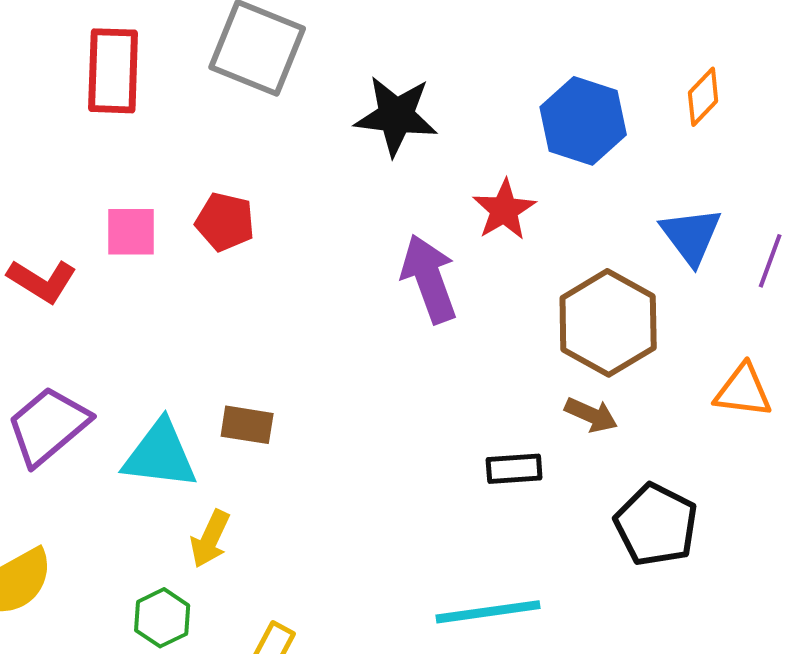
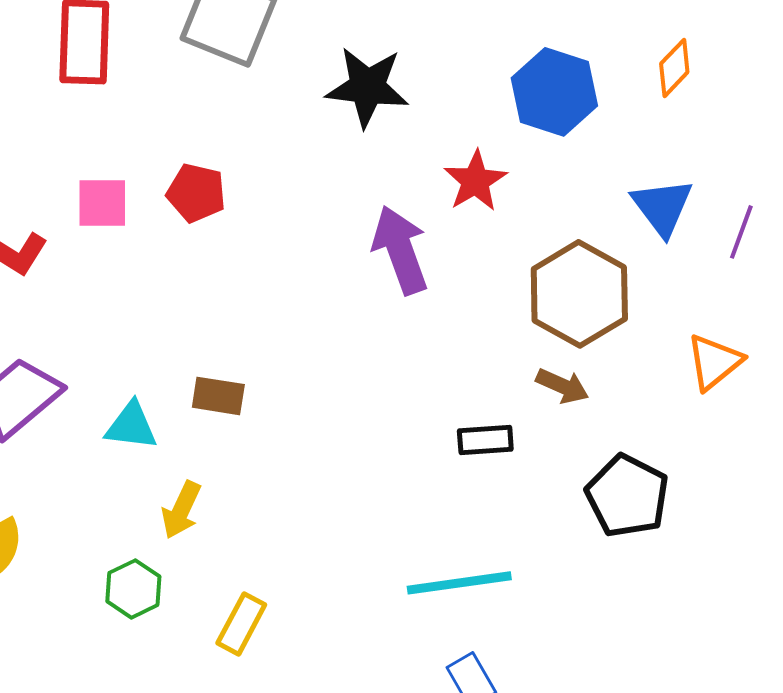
orange triangle: (743, 391) -> (714, 362), turned -46
cyan triangle: (160, 455) -> (131, 426), size x0.7

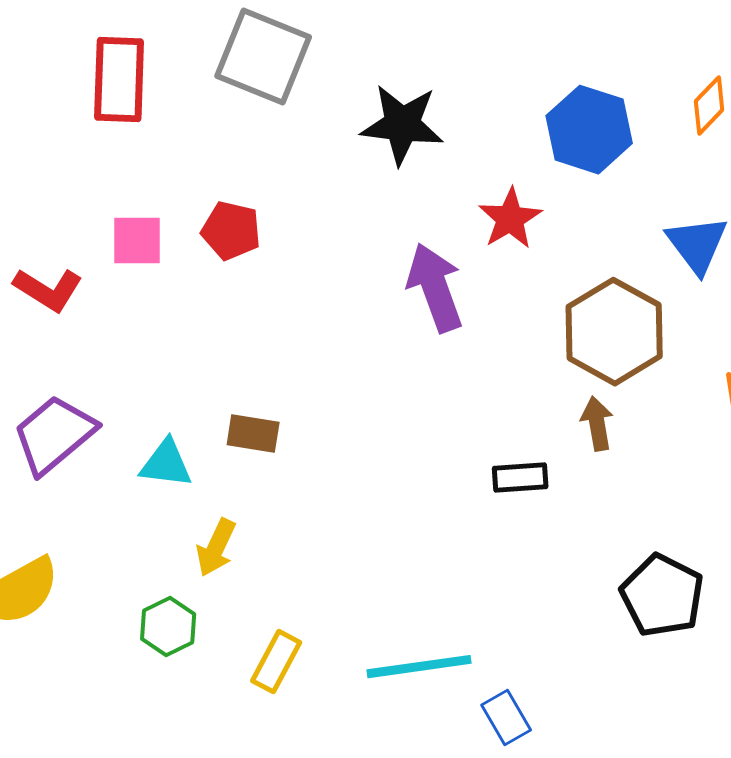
brown arrow: (562, 386) -> (597, 424), turned -124
black pentagon: (627, 496) -> (662, 596), moved
cyan line: (459, 583) -> (419, 667), moved

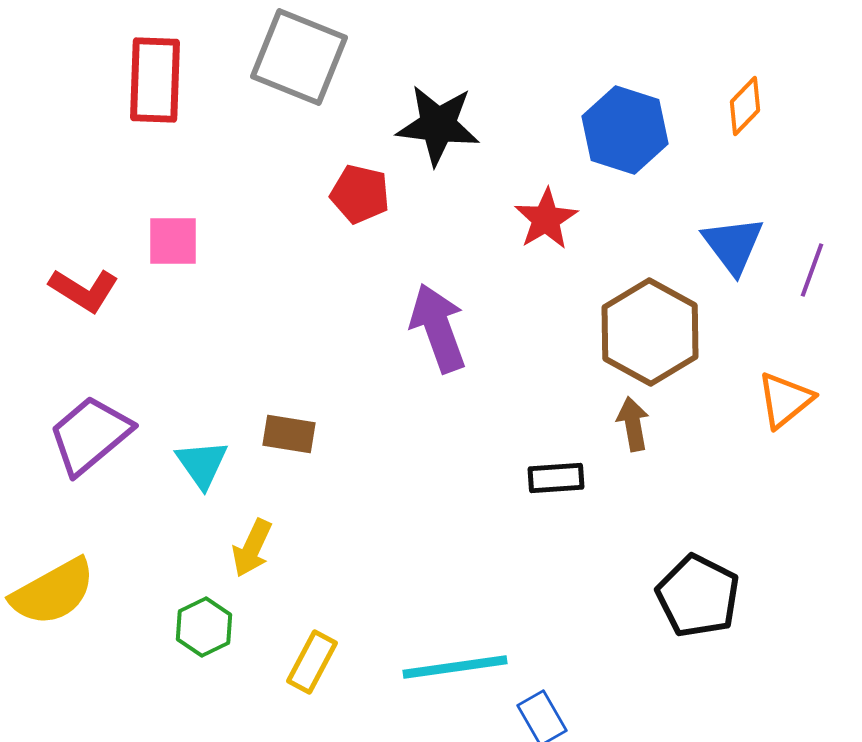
red pentagon: (231, 231) -> (360, 194), moved
purple arrow: (435, 288) -> (438, 328), moved
cyan triangle: (166, 464) -> (202, 464), turned 48

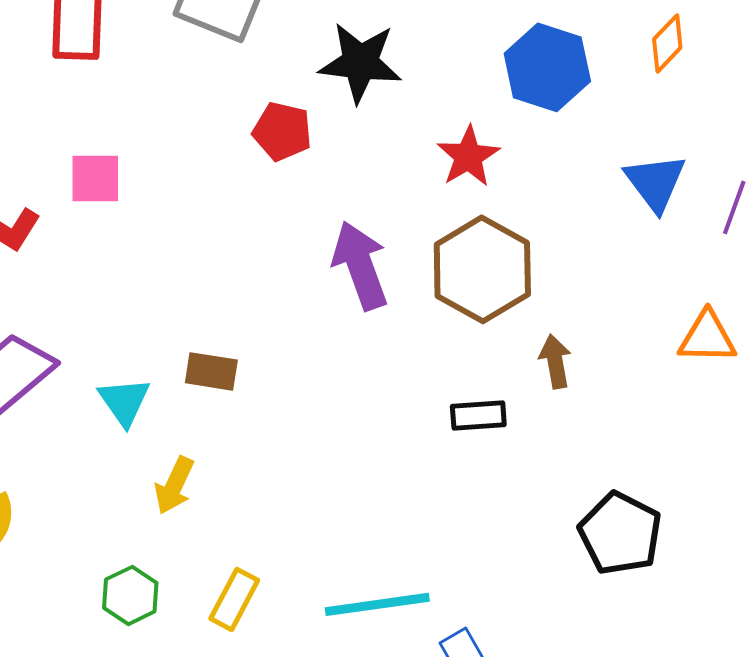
brown hexagon: (650, 332) -> (482, 269), moved
orange triangle: (785, 400) -> (707, 337), turned 40
green hexagon: (204, 627) -> (130, 595), moved

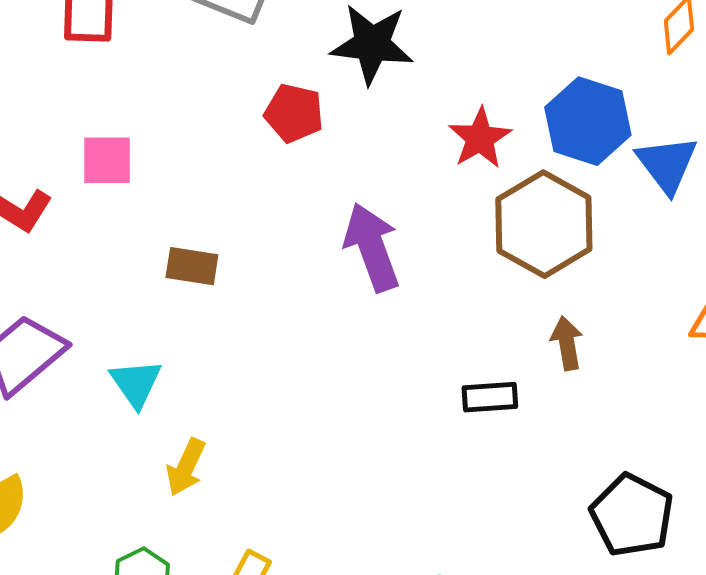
blue hexagon: (547, 67) -> (588, 121), moved
brown hexagon: (482, 269) -> (544, 224), moved
brown rectangle: (211, 371) -> (192, 266), moved

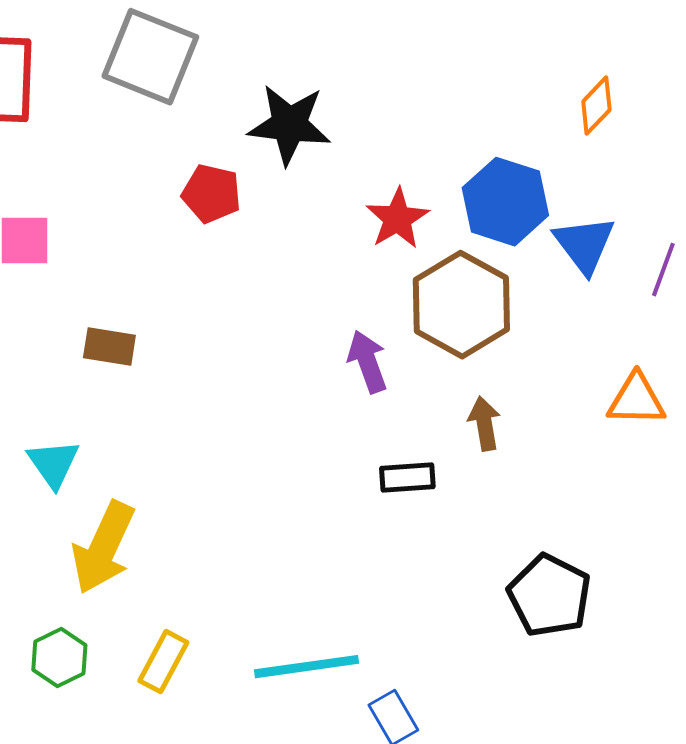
purple arrow: (372, 247) -> (367, 362), moved, size x0.7
yellow arrow: (186, 467) -> (103, 548), size x1.6

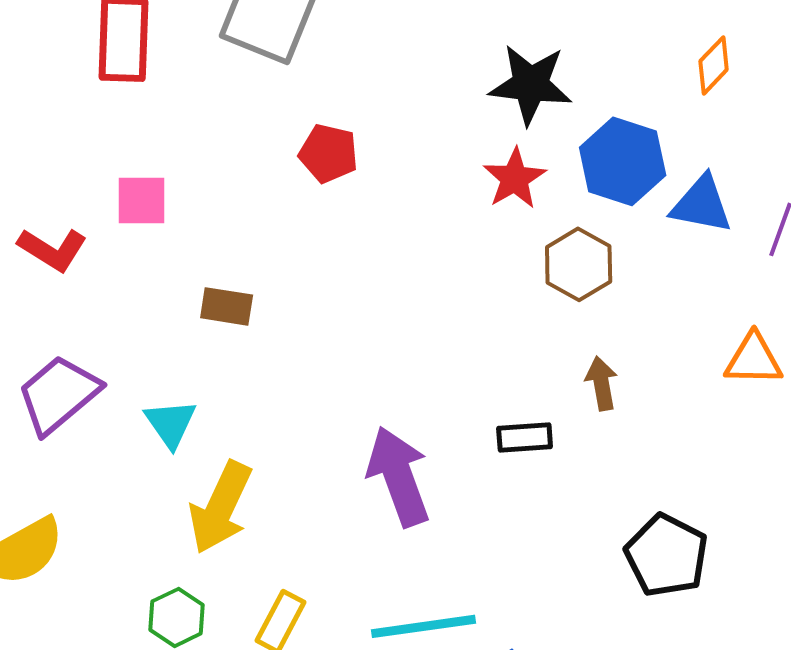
black star: (289, 125) -> (531, 84), moved
blue triangle: (584, 245) -> (702, 204), turned -42
brown hexagon: (461, 305) -> (579, 264), size x0.7
purple arrow: (367, 362) -> (399, 476), moved, size x1.6

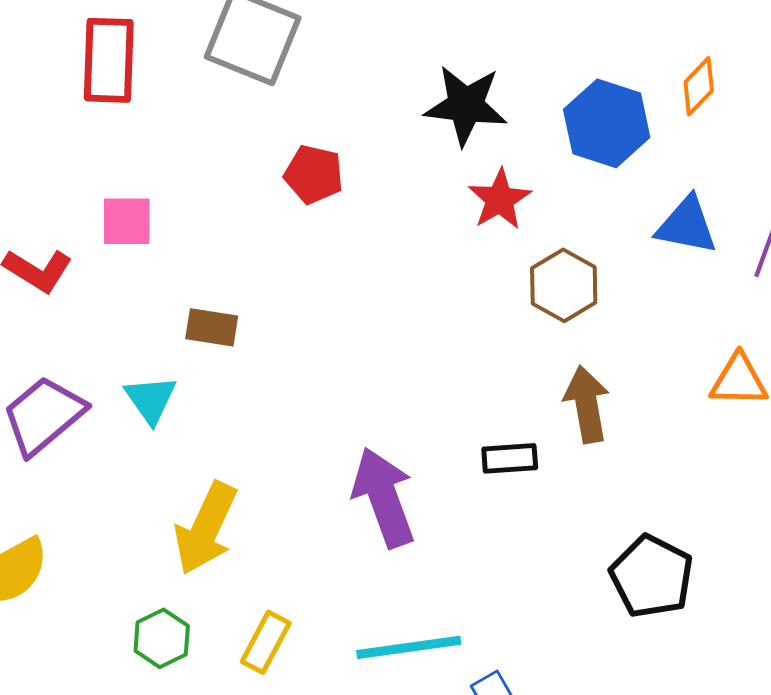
black star: (531, 84) -> (466, 105), moved
blue hexagon: (623, 161) -> (607, 123), moved
brown arrow: (602, 383) -> (587, 404), size x1.4
cyan triangle: (171, 423) -> (151, 399), moved

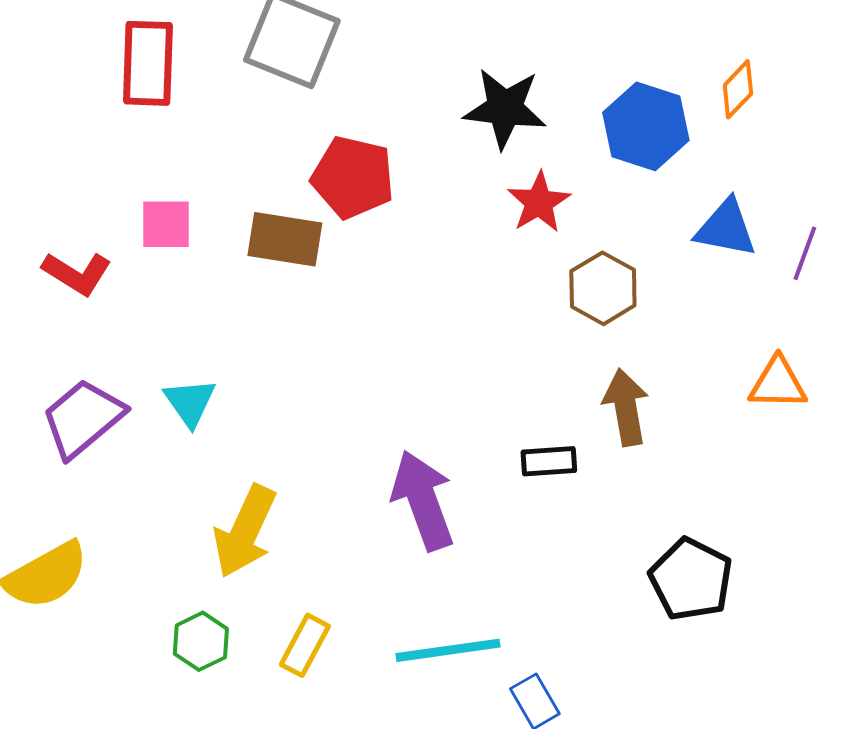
red pentagon: (314, 174) -> (353, 177), size x1.4
brown rectangle: (212, 327) -> (285, 239), moved, size x1.4

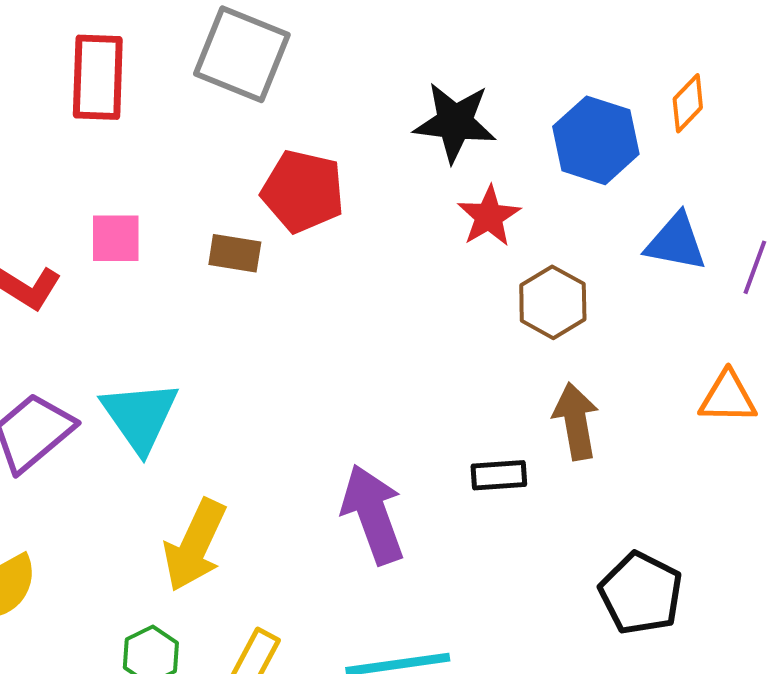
brown rectangle: (285, 239) -> (235, 253), size x0.7
cyan triangle: (190, 402) -> (140, 416), size x1.5

